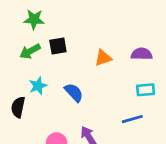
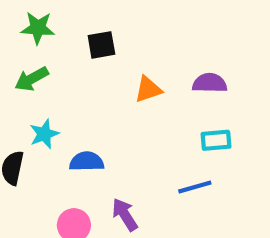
black square: (58, 46) -> (101, 45), moved
blue semicircle: (74, 92) -> (87, 162), moved, turned -48

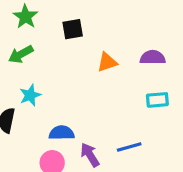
green star: (38, 28) -> (25, 17), turned 30
blue semicircle: (87, 162) -> (62, 133), moved
blue line: (195, 187) -> (129, 147), moved

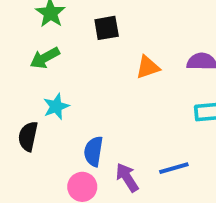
blue semicircle: (62, 133) -> (93, 151), turned -80

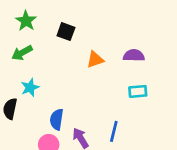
black square: (107, 28) -> (66, 32), turned 30
blue line: (174, 168) -> (114, 131), turned -60

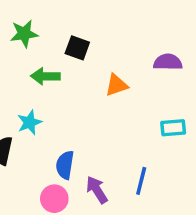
green star: (26, 21) -> (24, 34), turned 30
green arrow: (22, 53) -> (45, 76), moved, turned 30
purple semicircle: (134, 56) -> (168, 62), moved

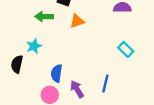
orange triangle: (116, 85) -> (77, 21), moved
cyan rectangle: (173, 128) -> (126, 49), turned 49

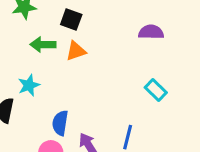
orange triangle: (77, 21) -> (76, 51), moved

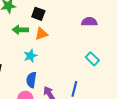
cyan star: (29, 85) -> (30, 56), moved

